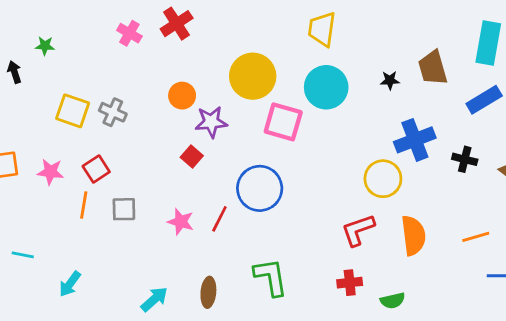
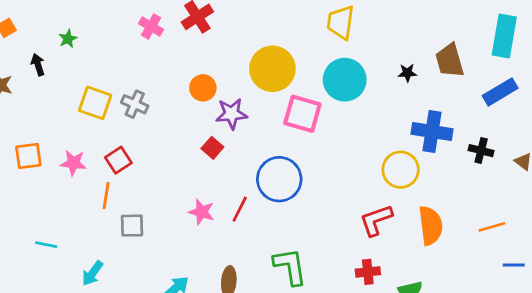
green star: (45, 46) -> (68, 39), turned -30
blue cross: (415, 140) -> (432, 131), turned 30
gray square: (124, 209) -> (132, 226), moved

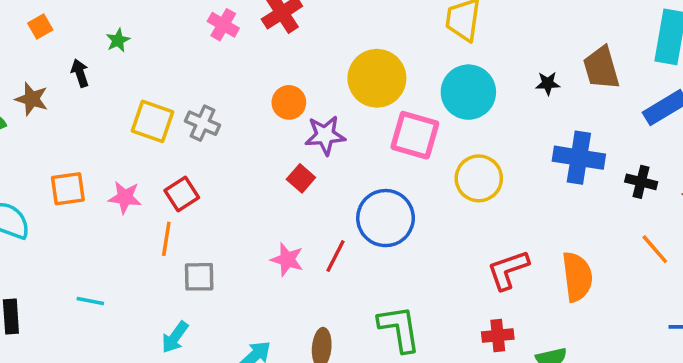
yellow circle: (401, 170) -> (479, 178), moved
orange line: (492, 227) -> (655, 249), moved, turned 65
cyan arrow: (92, 273) -> (175, 337), moved

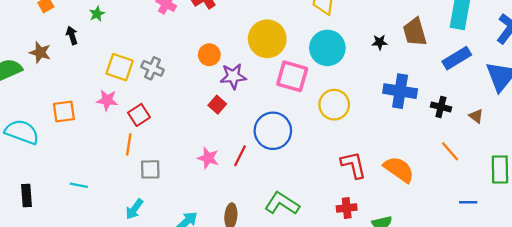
pink star: (125, 197) -> (107, 100), moved
red L-shape: (508, 270) -> (353, 165), turned 96
orange semicircle: (577, 277) -> (399, 169), turned -48
green L-shape: (399, 329) -> (282, 203), turned -48

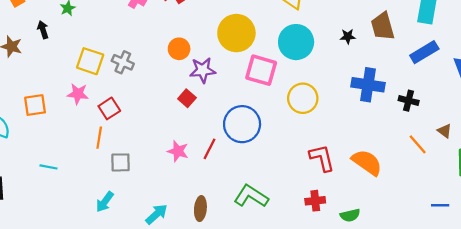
brown triangle: (476, 116) -> (445, 131), moved
cyan line: (79, 185) -> (49, 167), moved
blue line: (468, 202) -> (440, 205), moved

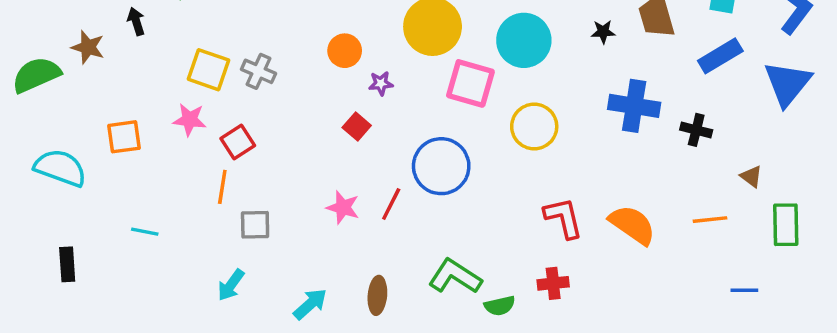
purple star: (203, 70) -> (381, 83), size x0.6
orange line: (418, 144) -> (710, 220), moved, turned -55
green semicircle: (350, 215) -> (500, 306), moved

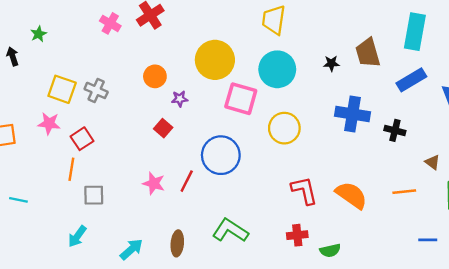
green semicircle: (500, 306) -> (330, 250), moved

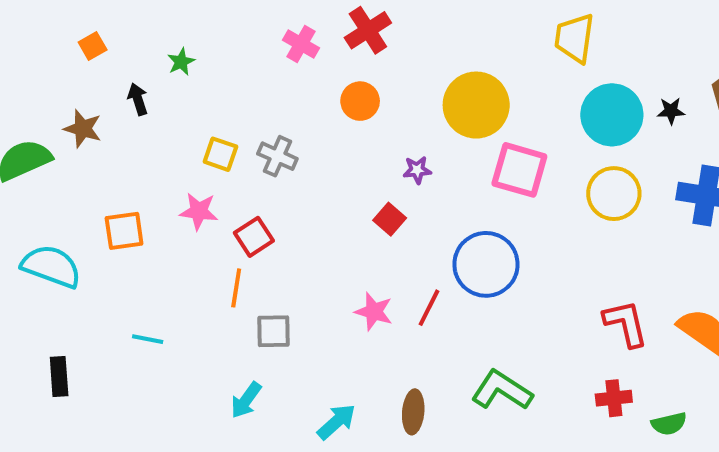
cyan circle: (277, 69) -> (612, 115), moved
orange circle: (155, 76) -> (360, 101), moved
yellow square: (62, 89) -> (220, 154), size x0.7
yellow circle: (284, 128) -> (614, 194), moved

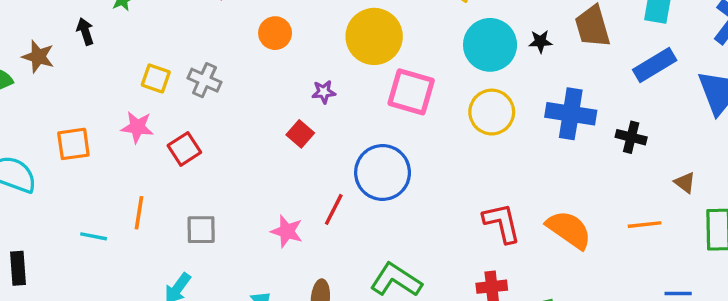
orange line: (236, 288) -> (139, 213), moved
pink star: (374, 312) -> (287, 231), moved

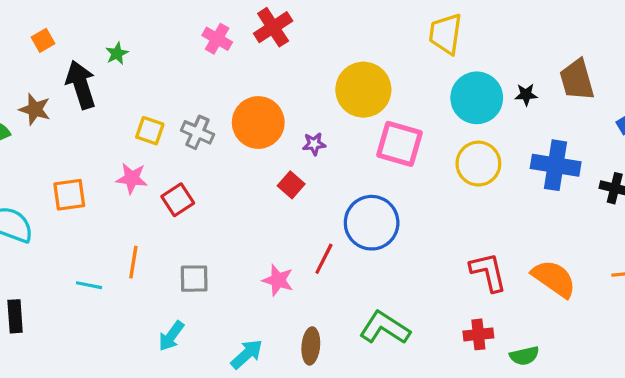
black arrow: (85, 31) -> (81, 85), size x1.8
orange circle: (275, 33) -> (258, 122), moved, size x1.6

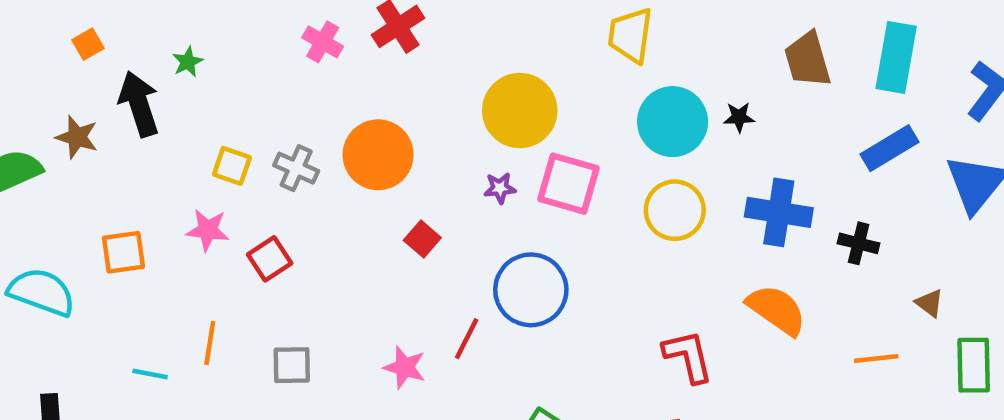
brown trapezoid: (577, 80) -> (808, 60), moved
purple star: (314, 144) -> (500, 188), moved
orange semicircle: (554, 279) -> (777, 310), moved

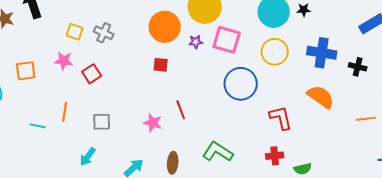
orange circle: (378, 155) -> (165, 27), moved
red square: (422, 239) -> (161, 65), turned -35
blue circle: (531, 290) -> (241, 84), moved
red line: (467, 339) -> (181, 110), turned -48

